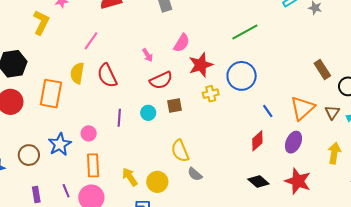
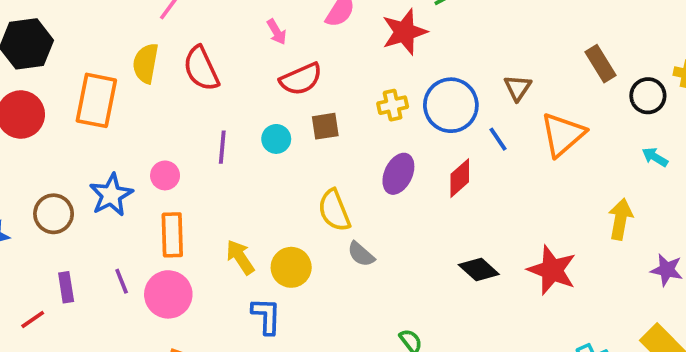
red star: (201, 65) -> (404, 32), moved
blue circle: (242, 76) -> (451, 105), moved
brown triangle: (332, 112) -> (518, 88), moved
red diamond: (257, 141) -> (460, 178), moved
purple ellipse: (294, 142) -> (398, 174), moved

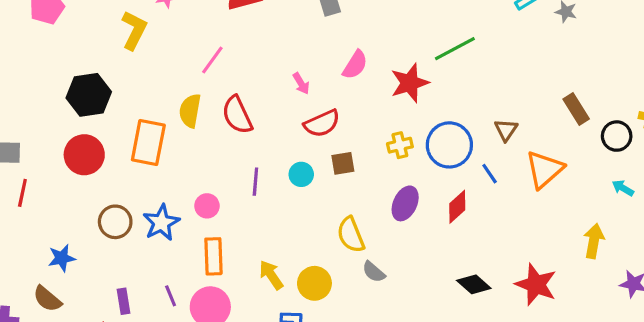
brown circle: (54, 214) -> (115, 222), moved

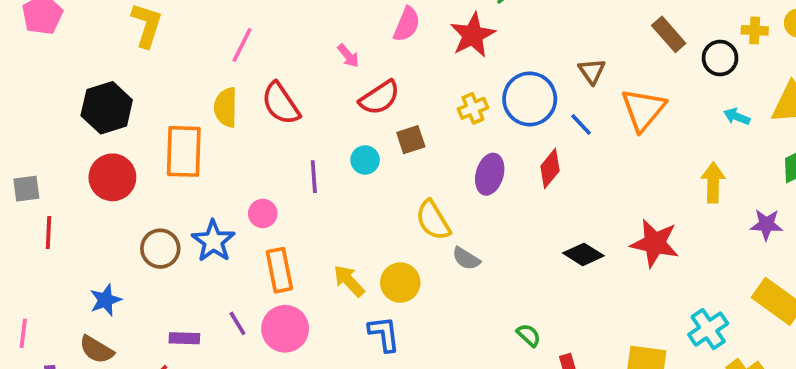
purple rectangle: (123, 301) -> (184, 338), turned -70

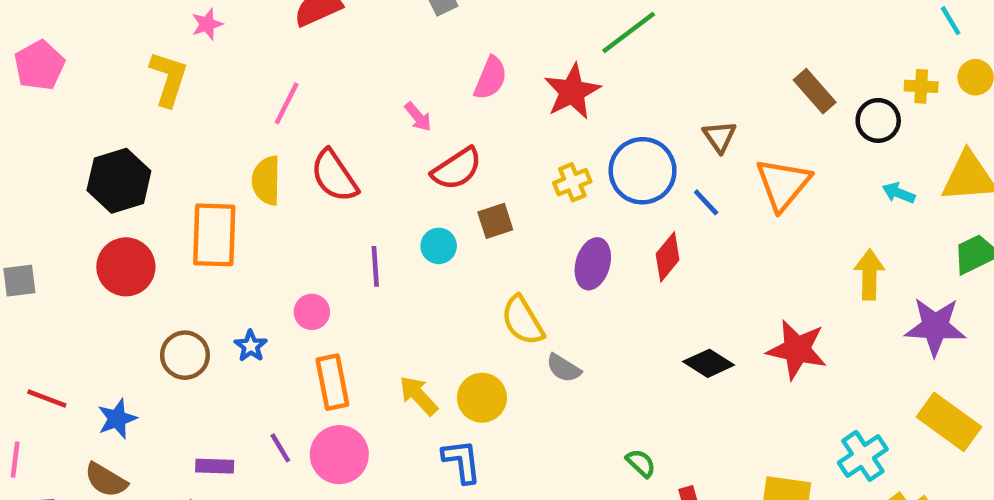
purple star: (766, 224) -> (935, 327), size x1.5
red line: (48, 232) -> (47, 398), moved, turned -72
blue star: (213, 241) -> (251, 346), size x0.6

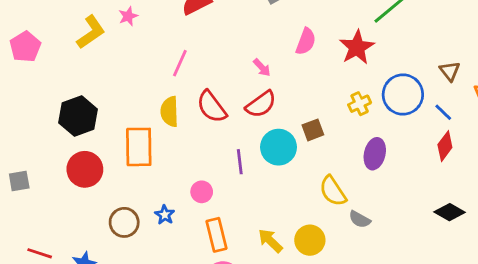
yellow L-shape: (169, 79) -> (91, 32), moved, turned 40
red semicircle: (457, 169) -> (261, 104), moved
cyan circle: (439, 246) -> (278, 147), size x1.6
red diamond: (668, 257) -> (445, 146), moved

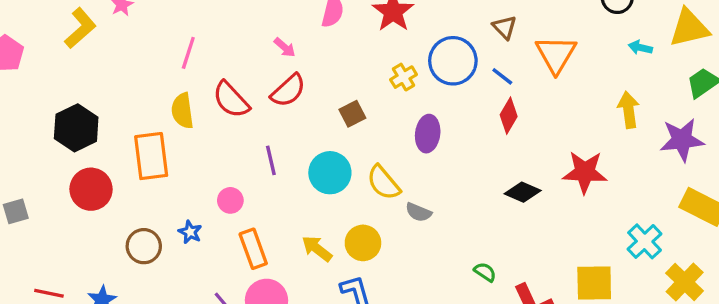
cyan circle: (278, 147) -> (330, 173), moved

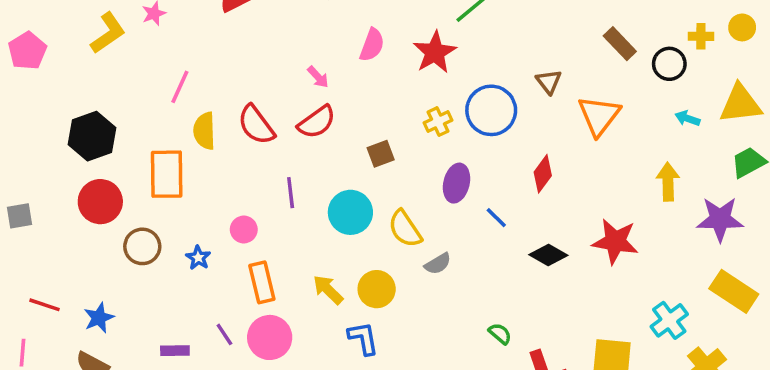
pink line: (188, 53) -> (180, 87), moved
blue line: (502, 76) -> (496, 218), moved
gray semicircle: (418, 212) -> (438, 264), turned -60
brown circle: (144, 246) -> (142, 246), moved

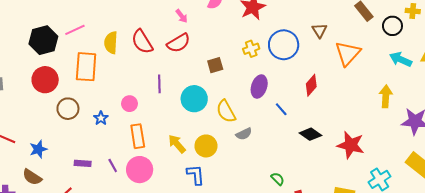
pink line: (180, 87) -> (75, 30), moved, turned 36
cyan arrow: (687, 118) -> (401, 59), size x1.5
red star: (615, 241) -> (351, 145), moved
purple rectangle: (175, 351) -> (83, 163), moved

